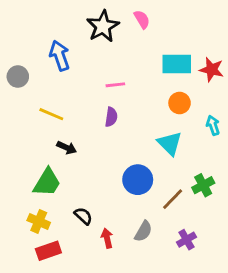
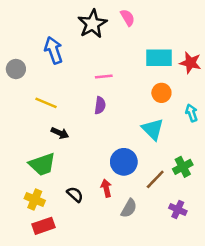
green trapezoid: (47, 182) -> (42, 164), turned 40
red arrow: (107, 238) -> (106, 188), moved
purple cross: (186, 240) -> (178, 210), moved, turned -36

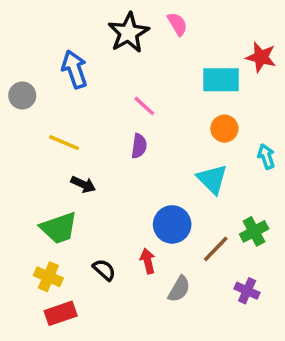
red star: (190, 63) -> (261, 57), moved
pink line: (104, 77) -> (144, 106), turned 48

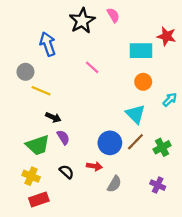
gray circle: (22, 95) -> (25, 72), moved
purple semicircle: (139, 146) -> (63, 137), moved, turned -40
cyan arrow: (266, 156) -> (170, 100), turned 64
brown line: (216, 249) -> (135, 142), moved
red arrow: (148, 261) -> (94, 166), turned 112

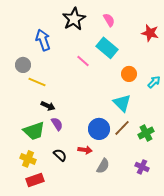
pink semicircle: (113, 15) -> (109, 20), moved
cyan rectangle: (141, 51) -> (107, 48), moved, turned 40
cyan arrow: (170, 100) -> (154, 82), moved

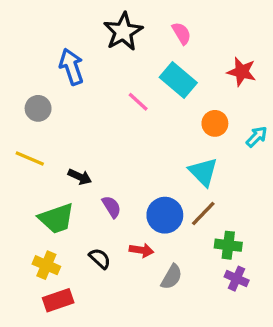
red star: (150, 33) -> (242, 72), moved
yellow line: (37, 82) -> (30, 158), moved
purple semicircle: (57, 124) -> (111, 207), moved
green cross: (146, 133) -> (228, 245), moved, turned 35

